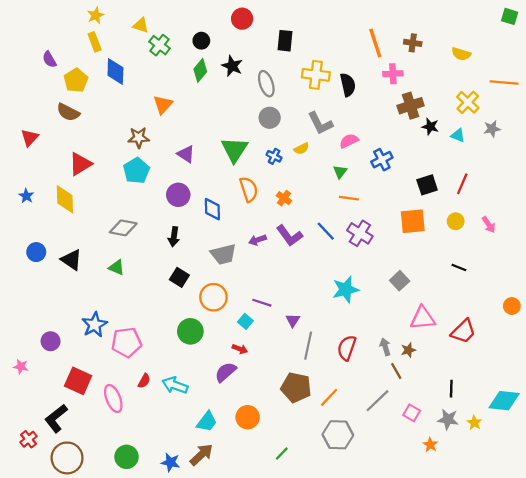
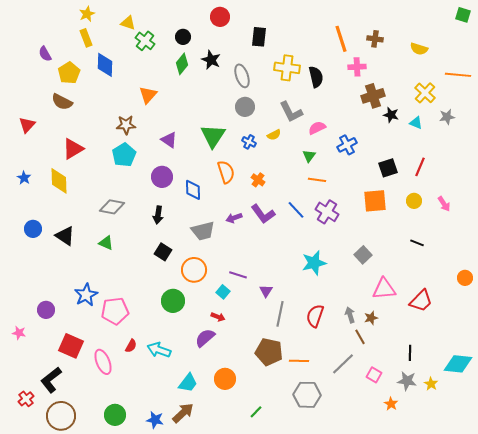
orange line: (329, 397) -> (299, 361), turned 48

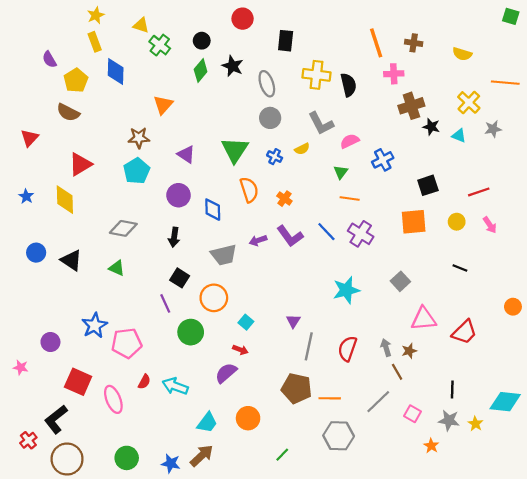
red line: (420, 167) -> (479, 192), moved, turned 48
purple line: (238, 275) -> (165, 303), moved, turned 48

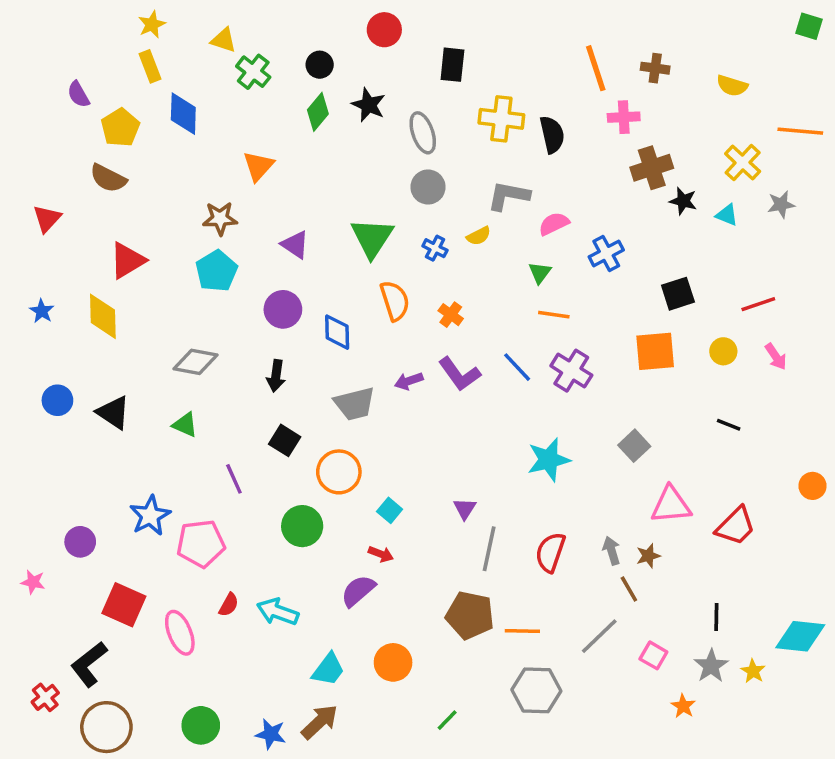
gray L-shape: (321, 123) -> (508, 196), turned 128
purple line: (165, 303) -> (234, 479), moved
gray star: (449, 420) -> (711, 666), turned 30

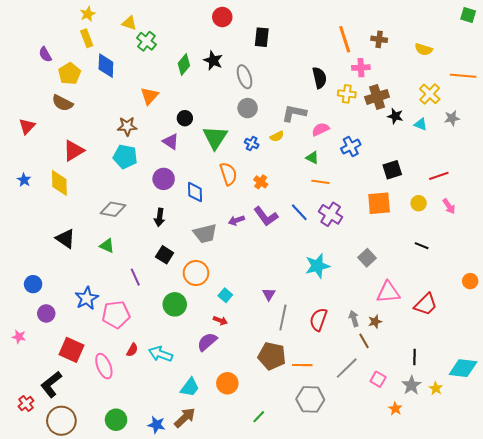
black circle: (320, 65) -> (185, 118), moved
yellow cross: (501, 119) -> (347, 94), moved, size x0.7
cyan pentagon: (217, 271) -> (125, 157), turned -30
green triangle: (540, 273) -> (312, 158), turned -40
blue circle: (57, 400) -> (33, 284), moved

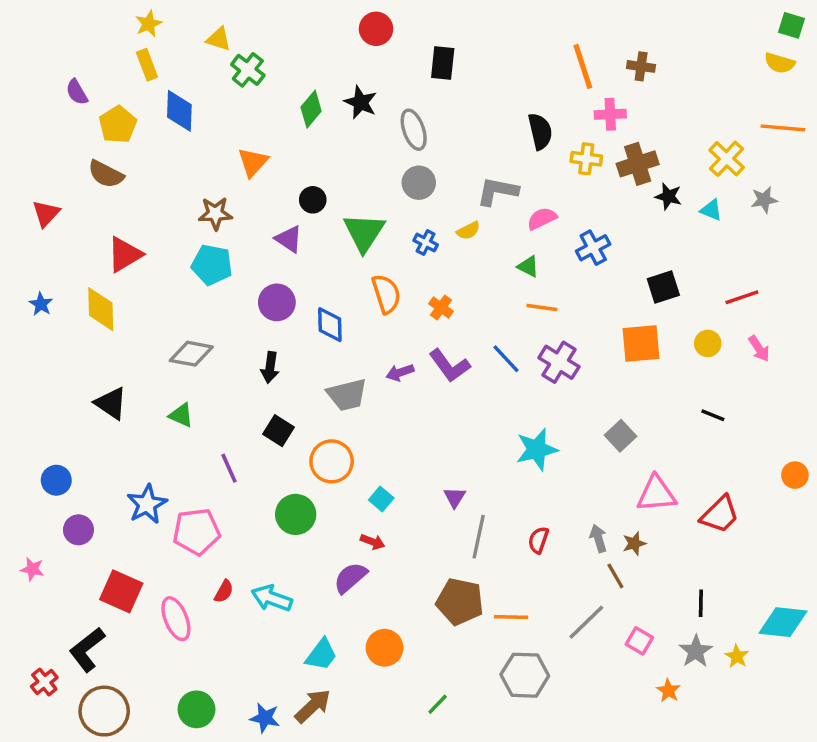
yellow semicircle: (424, 49) -> (780, 63), moved
red semicircle: (318, 320) -> (538, 540), size x0.7

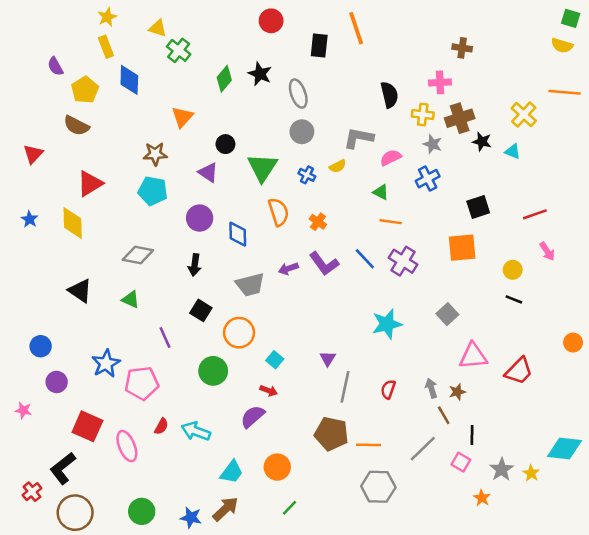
orange line: (583, 66) -> (356, 28), moved
gray star: (764, 200) -> (433, 144), moved, turned 30
yellow circle: (708, 343) -> (513, 270), moved
black line: (701, 603) -> (472, 435), moved
green line: (438, 704) -> (290, 508), moved

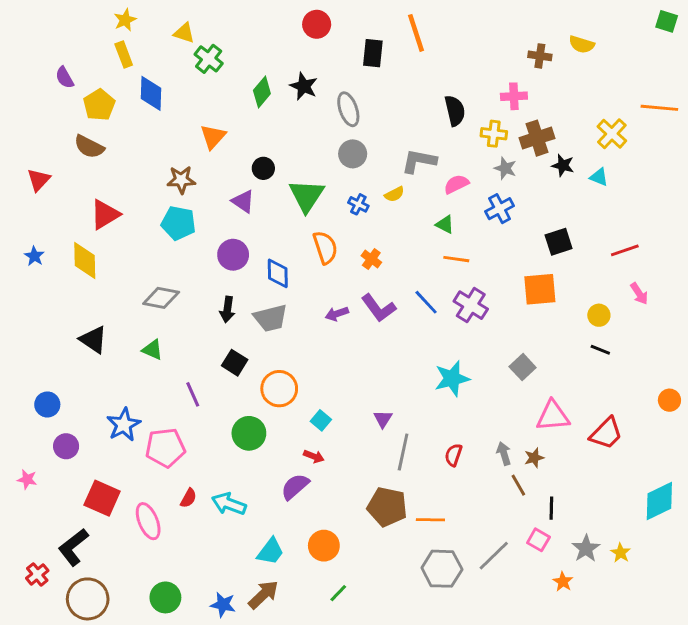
yellow semicircle: (562, 45) -> (582, 44), moved
gray trapezoid: (250, 285) -> (271, 318), moved
gray line: (423, 449) -> (494, 556), moved
cyan diamond: (564, 449) -> (659, 501), moved, turned -32

